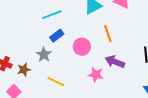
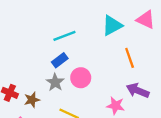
blue rectangle: (57, 36) -> (60, 60), moved
pink circle: (82, 47) -> (81, 78), moved

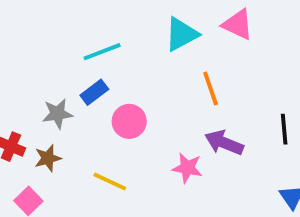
gray star: (55, 82) -> (57, 114), moved, turned 30

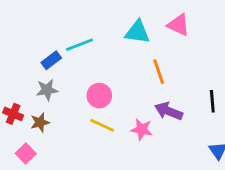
cyan triangle: (181, 34) -> (137, 32), turned 36
blue rectangle: (94, 92) -> (51, 60), moved
yellow line: (110, 181) -> (102, 125), moved

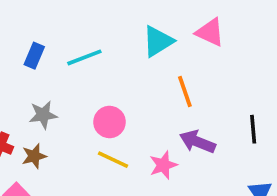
cyan triangle: (137, 32) -> (158, 41), turned -40
blue rectangle: (51, 60) -> (34, 56), moved, turned -30
pink star: (142, 129) -> (163, 165), turned -30

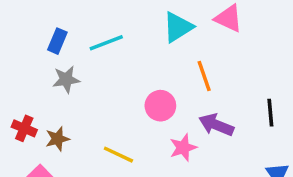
gray star: (43, 115) -> (66, 79), moved
pink circle: (110, 122) -> (160, 106), moved
yellow line: (113, 160) -> (118, 155), moved

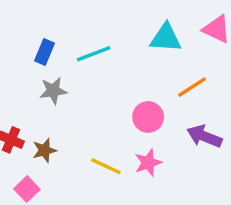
cyan triangle: (178, 27) -> (166, 38), turned 36
orange line: (204, 76) -> (192, 87), turned 76
pink star: (183, 148) -> (148, 163), moved

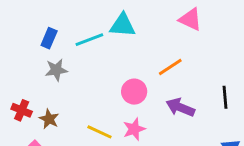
cyan triangle: (166, 38) -> (123, 25), moved
brown star: (44, 150) -> (49, 119), turned -30

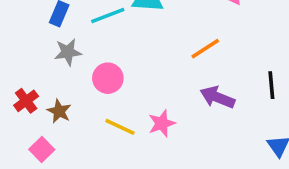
pink circle: (134, 92) -> (108, 78), moved
red cross: (22, 110) -> (26, 101), turned 30

